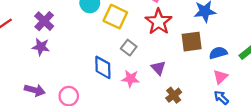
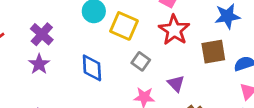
purple star: (41, 47) -> (39, 64), turned 30
blue diamond: (103, 67) -> (92, 68), moved

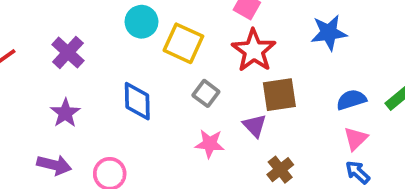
brown square: (213, 52) -> (279, 95), moved
purple star: (39, 64) -> (65, 113), moved

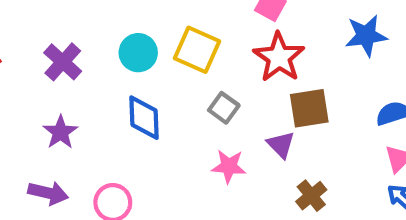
cyan circle: (141, 22) -> (138, 53), moved

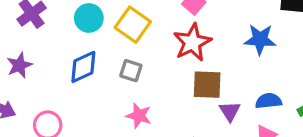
gray square: (224, 108) -> (131, 71), moved, turned -30
blue diamond: (144, 118) -> (83, 67), turned 56
purple triangle: (281, 145) -> (230, 111), moved

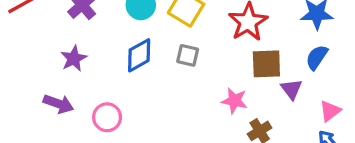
blue semicircle: (268, 101) -> (317, 57), moved, turned -45
pink star: (139, 116) -> (235, 101), moved

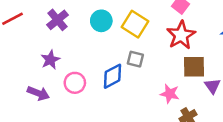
blue diamond: (139, 55) -> (113, 76), moved
pink circle: (107, 117) -> (75, 83), moved

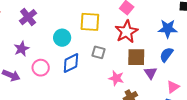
cyan circle: (101, 21) -> (62, 38), moved
yellow square: (135, 24) -> (90, 22), turned -30
gray square: (135, 59) -> (98, 52), moved

